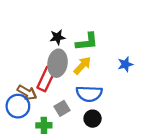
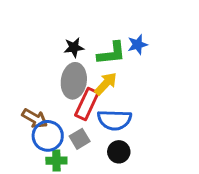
blue star: (125, 64) -> (138, 45), moved
red rectangle: (46, 79) -> (87, 104), moved
blue circle: (18, 106) -> (48, 136), moved

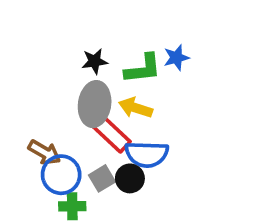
yellow arrow: (106, 84) -> (135, 108), turned -115
red rectangle: (87, 104) -> (111, 134), turned -72
black circle: (119, 152) -> (130, 178), moved

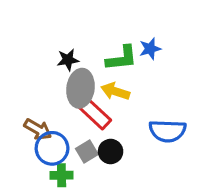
black star: (95, 61) -> (68, 60), moved
blue semicircle: (147, 154) -> (167, 131), moved

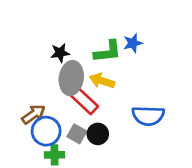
brown arrow: (38, 129) -> (34, 114), turned -65
gray square: (87, 151) -> (77, 134), turned -30

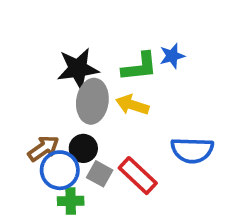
black star: (60, 53) -> (78, 69), size x1.6
red rectangle: (84, 100) -> (138, 176), moved
black circle: (98, 134) -> (83, 148), moved

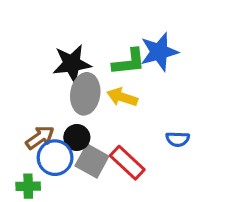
blue star: (172, 56) -> (159, 52), size x1.6
blue semicircle: (192, 150) -> (178, 139), size x0.6
gray square: (100, 174) -> (92, 161), size x1.4
green cross: (71, 201) -> (28, 186), moved

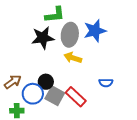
green L-shape: (129, 62) -> (55, 15), moved
gray ellipse: (85, 94) -> (70, 35), moved
brown arrow: (40, 137) -> (13, 82), moved

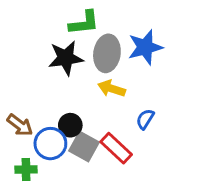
brown arrow: (13, 82) -> (20, 125), turned 72
blue semicircle: (106, 83) -> (145, 119), moved, turned 120

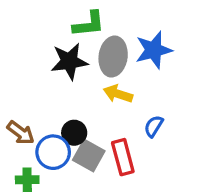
red rectangle: (116, 148) -> (123, 157), turned 32

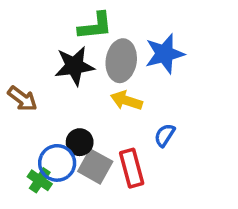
brown arrow: (21, 133) -> (22, 99), moved
green cross: (27, 180) -> (40, 180), moved, turned 35

